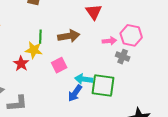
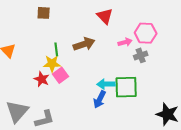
gray cross: (123, 57) -> (141, 55), turned -32
pink square: (59, 65) -> (60, 75), moved

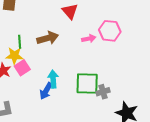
gray cross: (141, 55) -> (103, 92), moved
cyan arrow: (106, 84) -> (53, 79), moved, turned 84
blue arrow: (100, 99) -> (46, 91), moved

